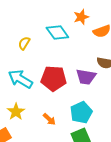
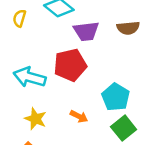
yellow semicircle: (24, 43) -> (19, 18), moved
purple trapezoid: (86, 77) -> (86, 31), moved

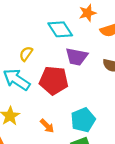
yellow semicircle: (19, 18) -> (26, 54), moved

